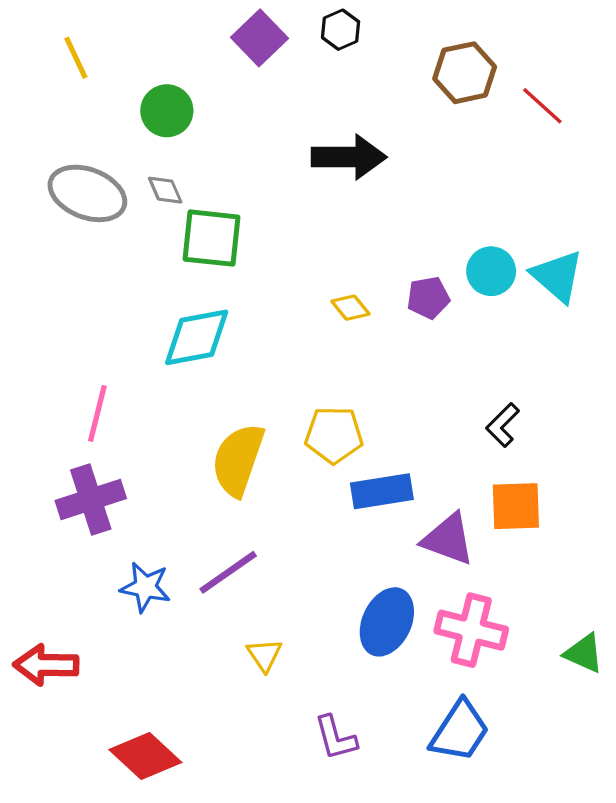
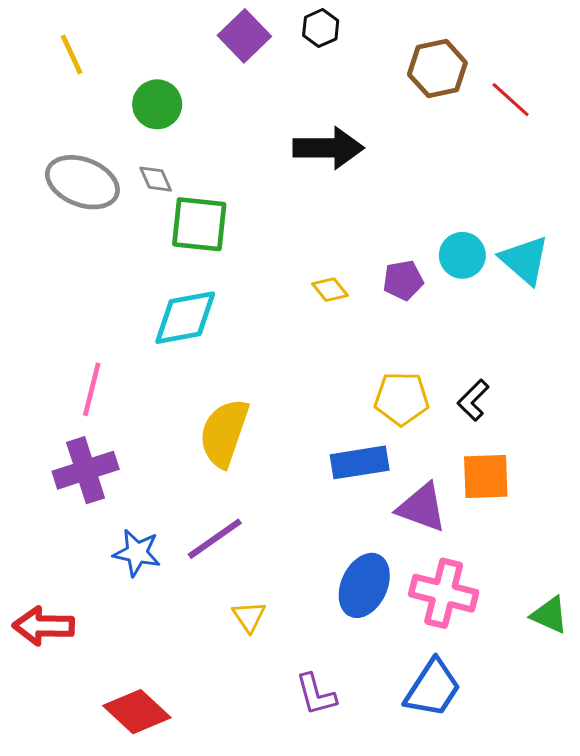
yellow pentagon: (334, 435) -> (402, 399), moved

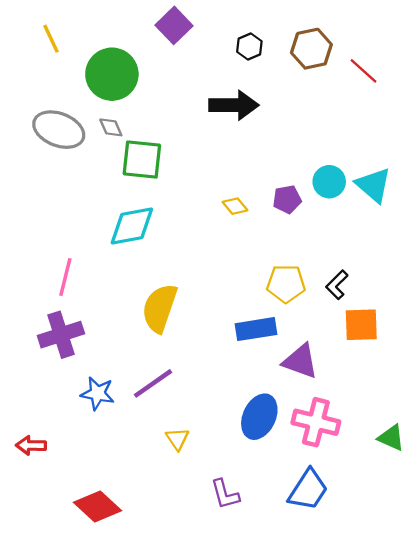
black hexagon: (321, 28) -> (249, 46), moved
green circle: (157, 104) -> (112, 74), size x1.5
orange square: (486, 476) -> (361, 325), moved
red arrow: (43, 626) -> (31, 445), size x0.7

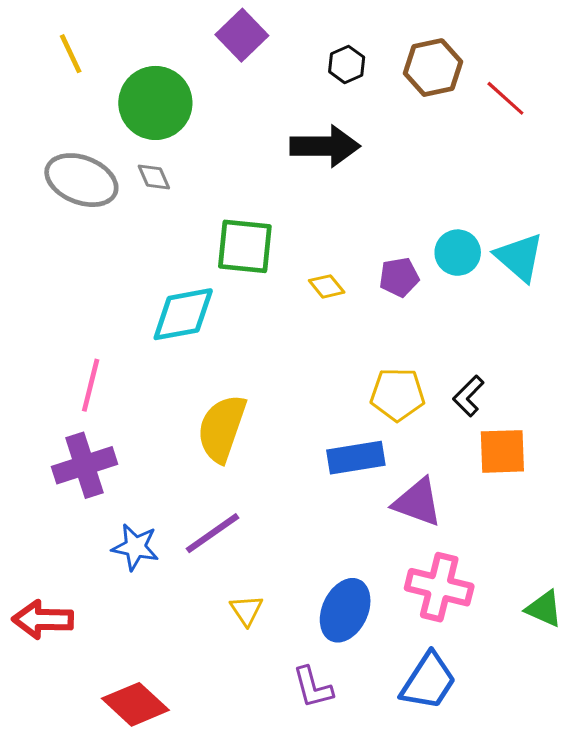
green square: (142, 160) -> (245, 246), moved
blue ellipse: (259, 417) -> (345, 610), moved
red arrow: (31, 445) -> (43, 620), size x1.4

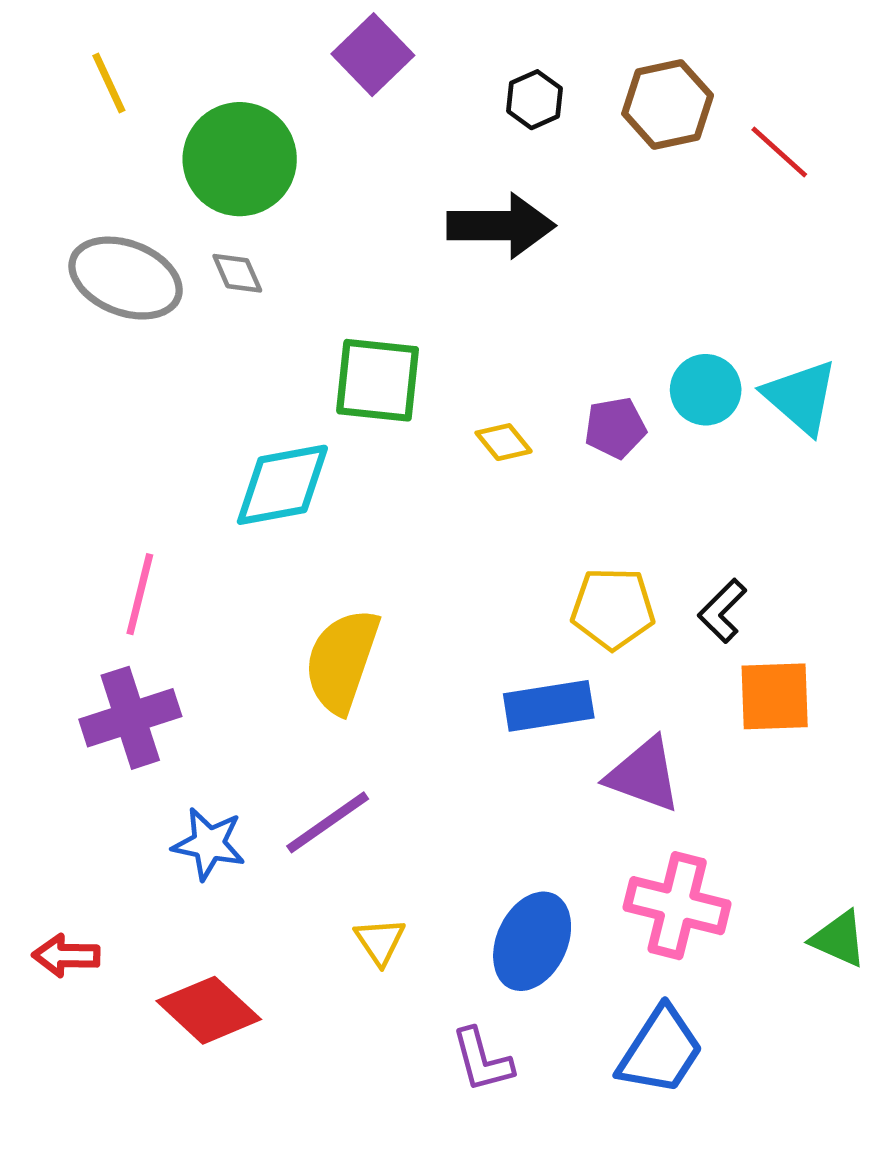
red arrow: (43, 620) -> (66, 956), size x0.7
red diamond: (135, 704) -> (209, 1010), moved

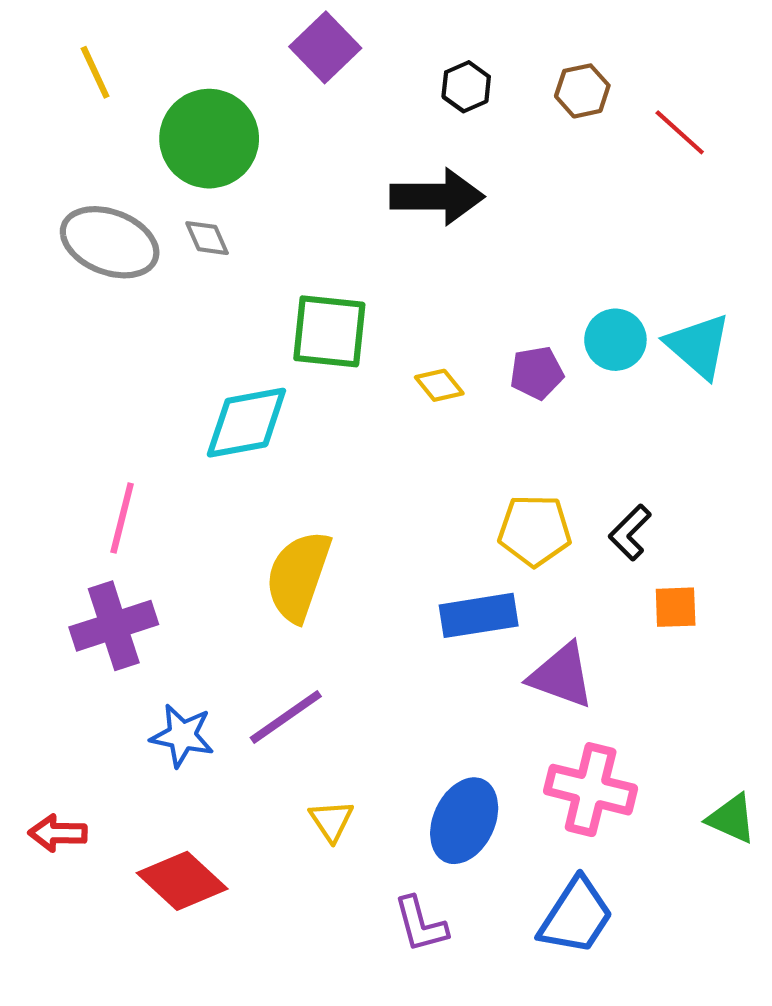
brown hexagon: (668, 104) -> (582, 91), size x0.7
orange square: (775, 696) -> (676, 607), size x0.7

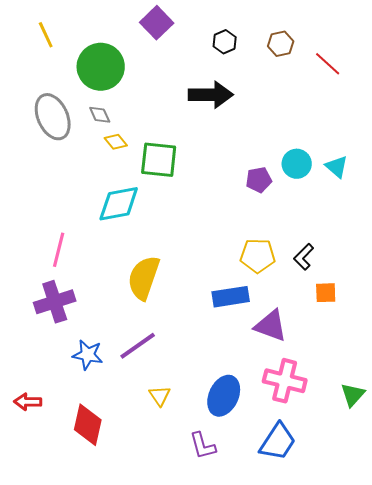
gray ellipse: (110, 242) -> (53, 117), turned 45
cyan triangle: (698, 346) -> (337, 167), size x0.7
yellow diamond: (439, 385) -> (116, 142), moved
green triangle: (732, 819) -> (353, 395), turned 48
red diamond: (182, 881) -> (88, 425), turned 60

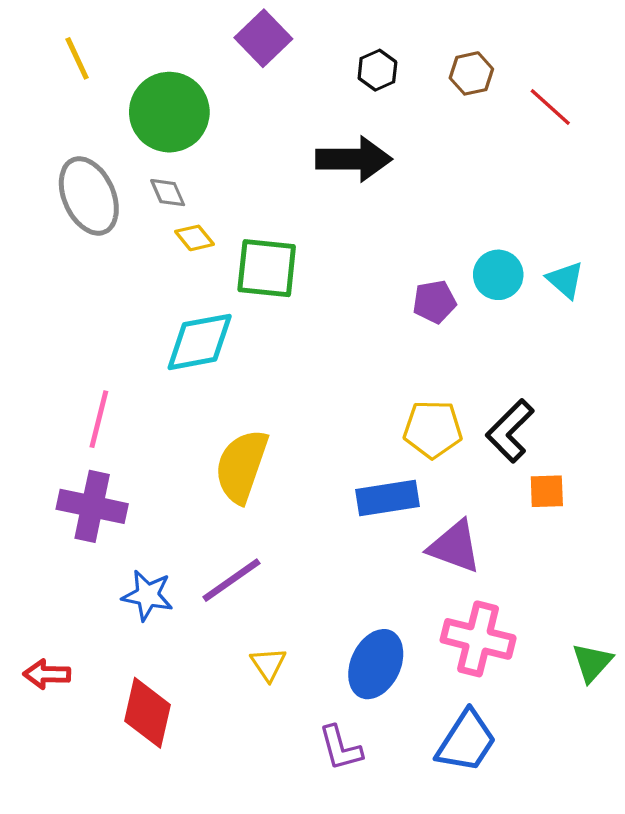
black L-shape: (304, 257) -> (510, 431), size x1.4
purple cross: (55, 302) -> (92, 506), turned 30

